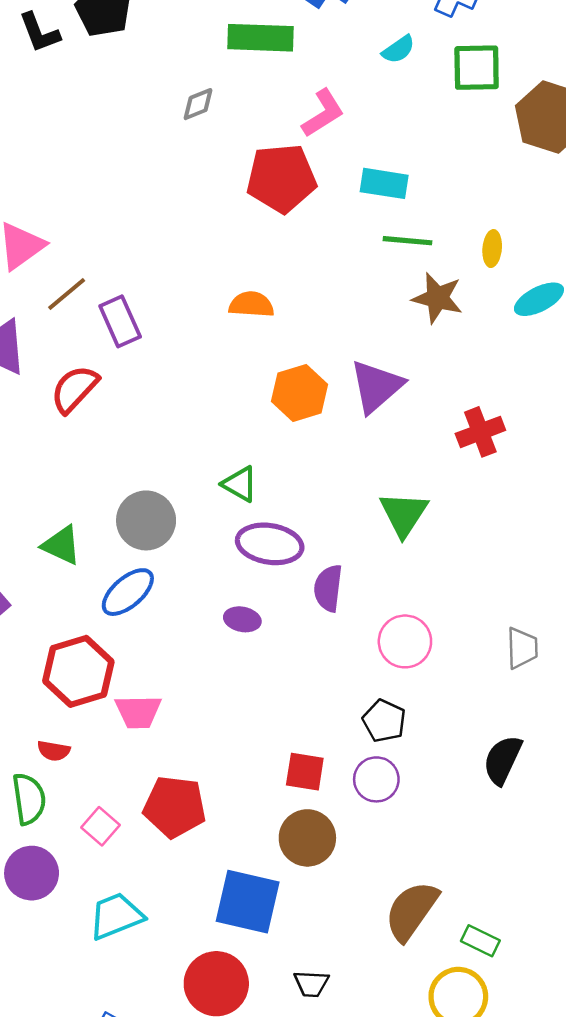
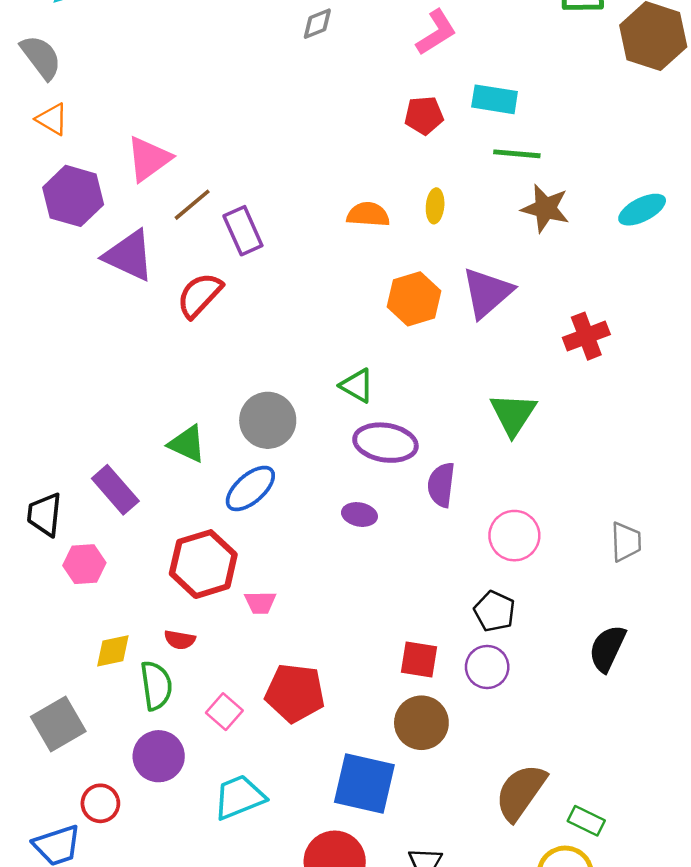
red pentagon: (281, 178) -> (424, 115), moved, size x0.6
yellow ellipse: (492, 249) -> (435, 206), moved
pink trapezoid: (138, 712) -> (260, 603), size x0.7

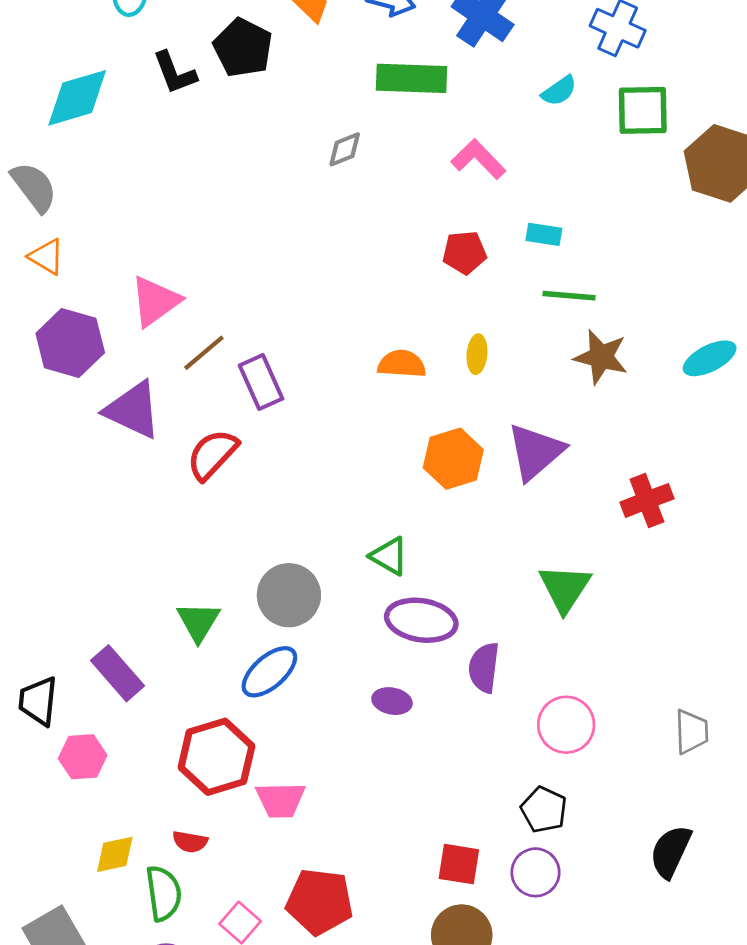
pink L-shape: (436, 32) -> (478, 159), turned -102
cyan rectangle: (495, 99) -> (544, 234), size x0.7
green triangle: (187, 444) -> (198, 622), turned 36
pink trapezoid: (260, 603) -> (281, 800), size x1.4

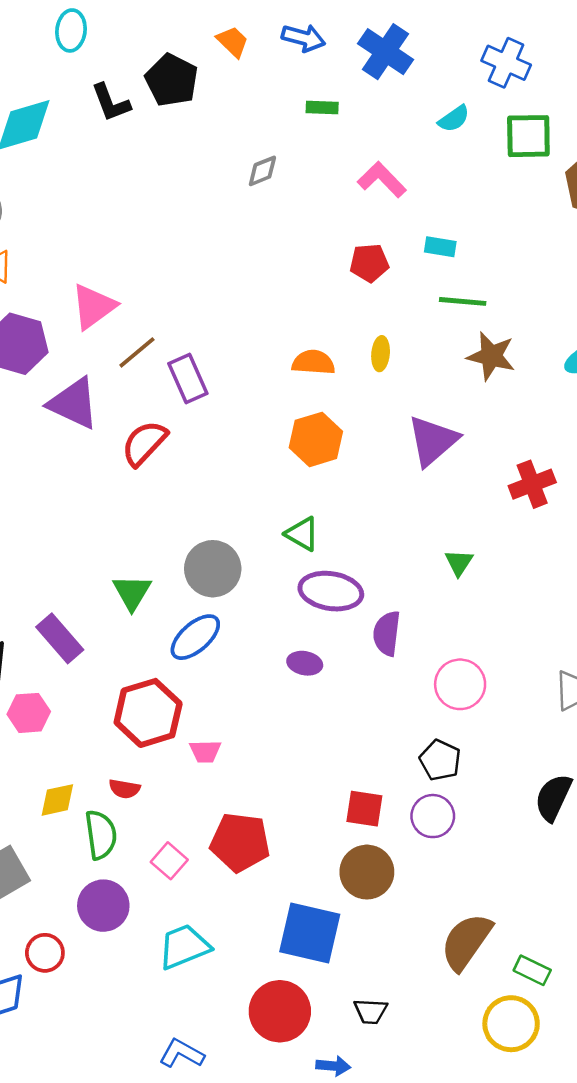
green rectangle: (412, 78) -> (322, 108), size x0.5
orange hexagon: (453, 459) -> (316, 439), moved
green triangle: (565, 588) -> (459, 562), size x0.6
pink trapezoid: (281, 800) -> (205, 751), size x0.7

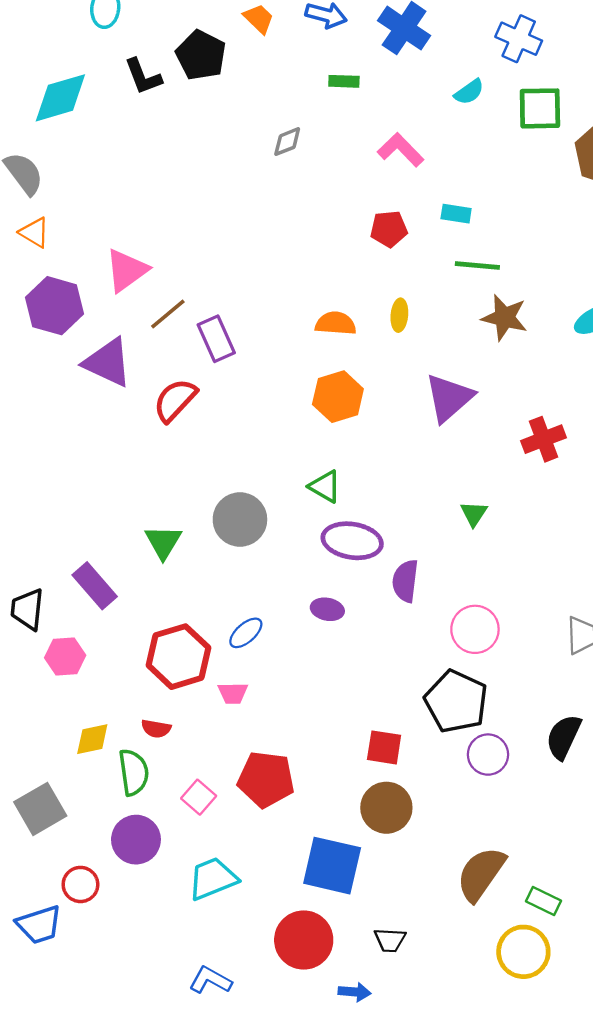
blue ellipse: (195, 637) -> (246, 633), moved, size x0.7
black pentagon: (440, 760) -> (456, 701), size x1.6
purple circle: (433, 816) -> (488, 755), moved

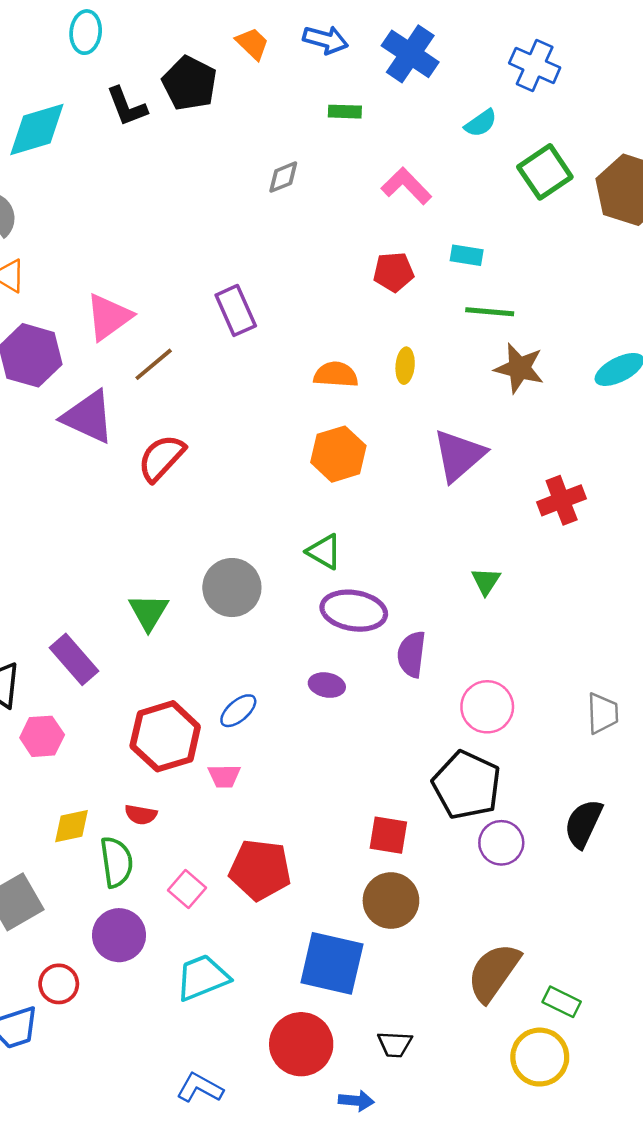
green square: (540, 108) -> (545, 172), moved, turned -33
purple rectangle: (216, 339) -> (236, 310), moved

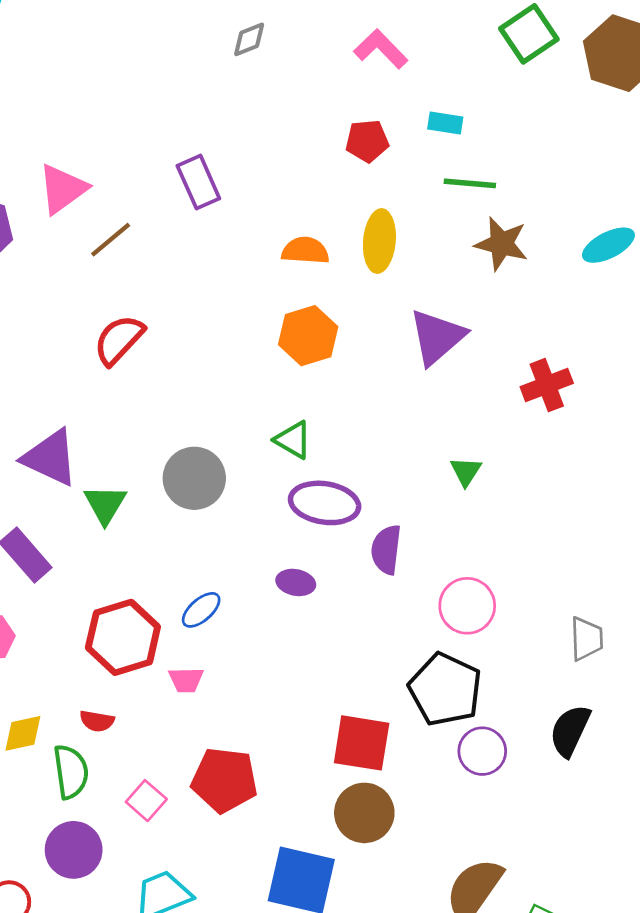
yellow ellipse: (405, 366) -> (379, 241), size x1.6
purple triangle: (88, 417) -> (50, 458), moved
gray trapezoid: (603, 713) -> (586, 639), moved
red square: (388, 835) -> (362, 743), size x1.4

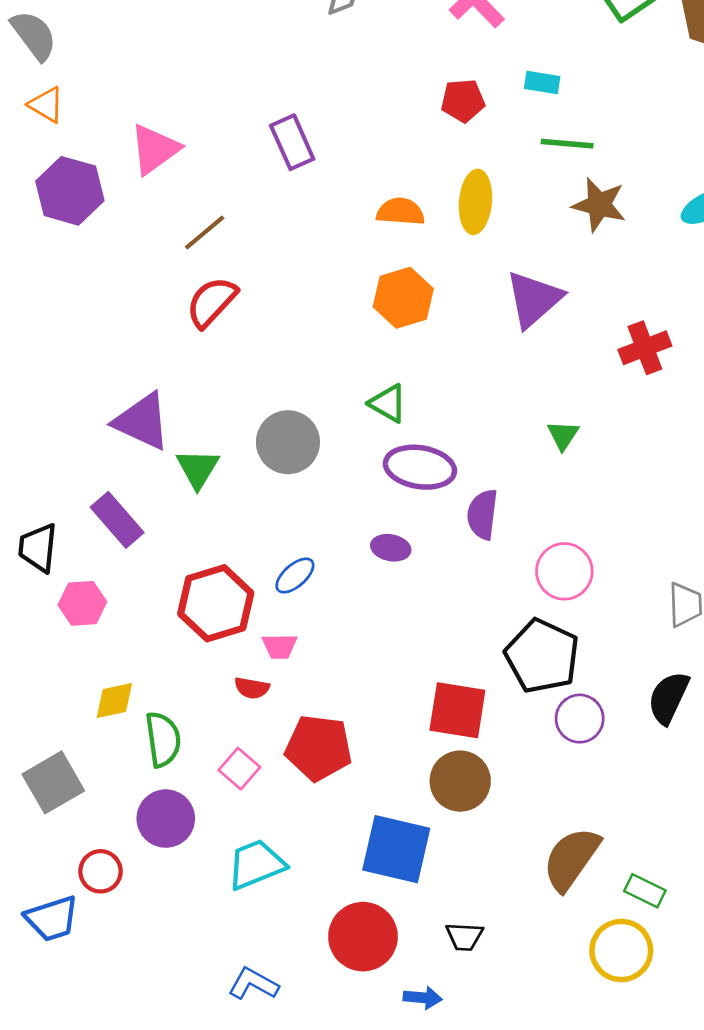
brown line: (111, 240) -> (205, 232), moved
red semicircle: (97, 721) -> (252, 688), moved

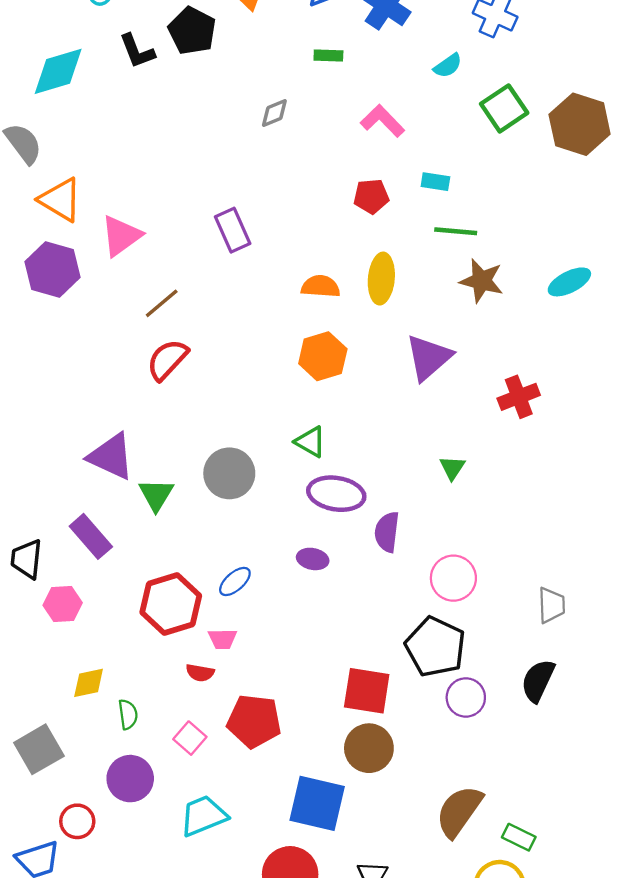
orange triangle: (46, 105) -> (60, 200), moved, size x1.5
green semicircle: (163, 739) -> (128, 714), size x0.7

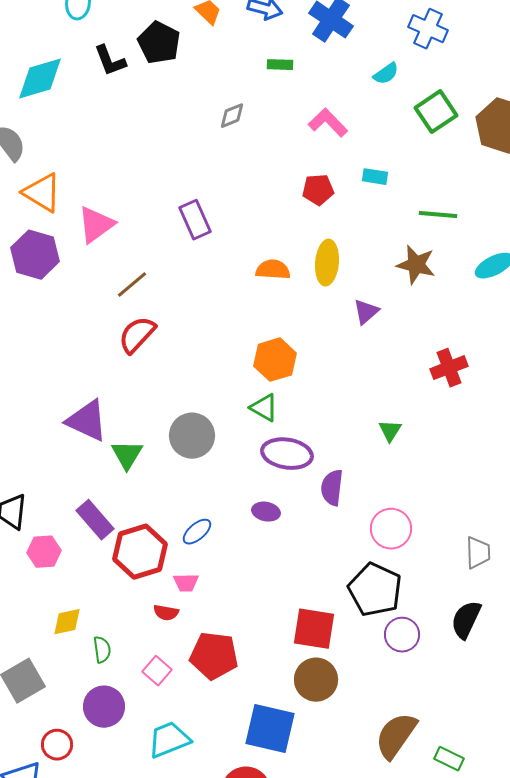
green line: (456, 231) -> (438, 215), moved
orange hexagon: (323, 356) -> (275, 360), moved
purple triangle: (429, 357) -> (366, 312), moved, size x0.6
purple rectangle: (91, 536) -> (95, 520), moved

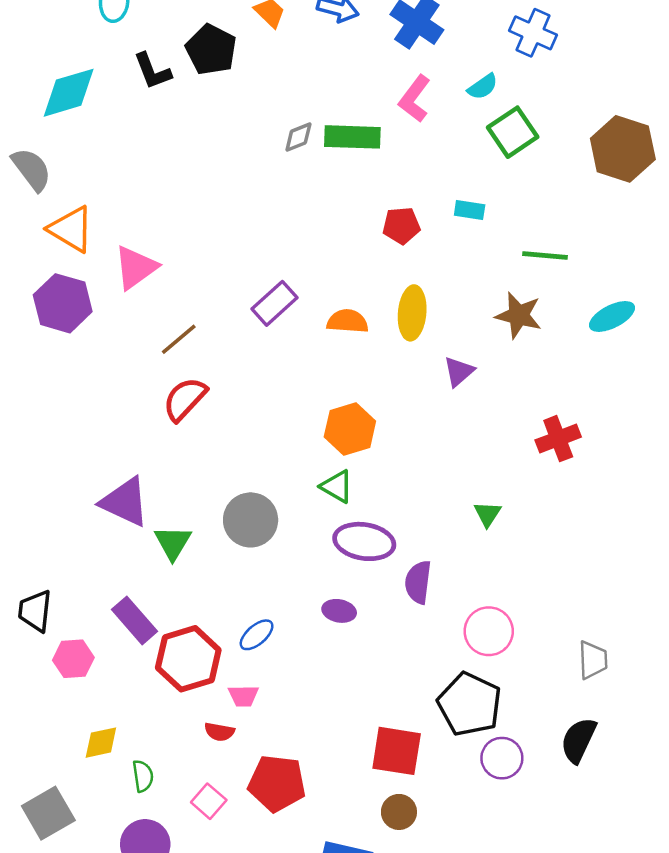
green rectangle: (280, 65) -> (352, 137), moved, size x1.8
green square: (436, 112) -> (513, 132), moved
pink L-shape: (328, 123) -> (415, 99), moved, turned -99
purple rectangle: (195, 220) -> (274, 303), moved, turned 72
brown circle: (316, 680) -> (399, 812), size x0.7

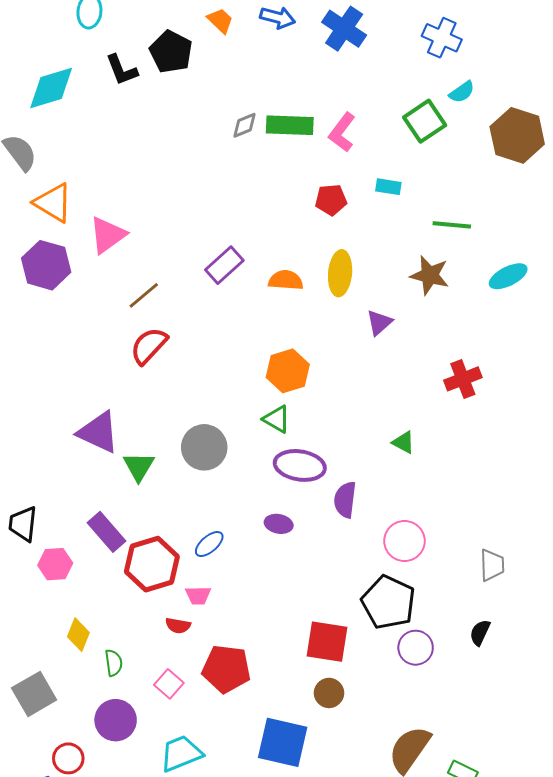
cyan semicircle: (483, 87) -> (462, 92), moved
pink L-shape: (415, 99) -> (342, 132), moved
green triangle: (488, 514) -> (403, 442), turned -35
black semicircle: (578, 740) -> (480, 633), size x0.7
yellow diamond: (101, 743) -> (78, 635), turned -56

